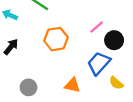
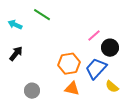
orange hexagon: (56, 39) -> (69, 64), moved

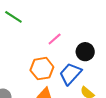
pink line: (94, 36) -> (55, 39), moved

